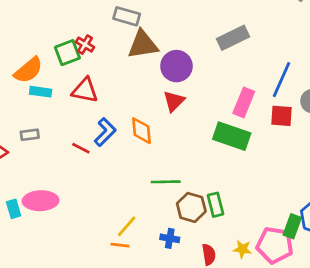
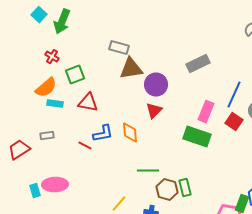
red cross: (85, 45) -> (52, 57), moved
red square: (281, 116) -> (234, 122), turned 30
blue L-shape: (105, 132) -> (103, 134), turned 35

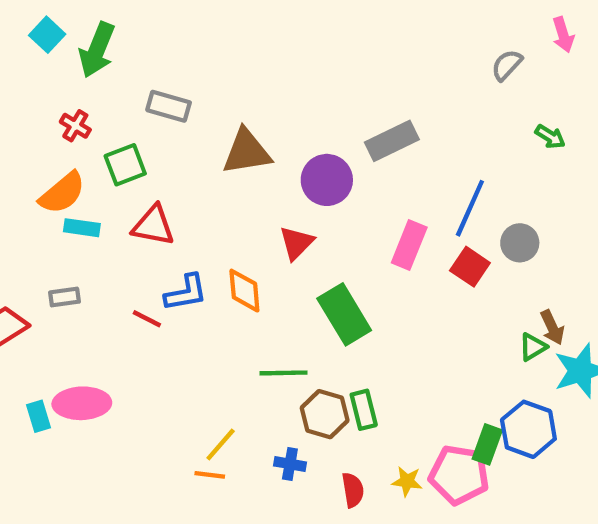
gray rectangle: (119, 48) -> (169, 106), moved
purple circle: (156, 85) -> (327, 180), moved
green rectangle: (197, 137) -> (344, 314), moved, turned 40

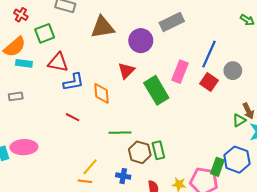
blue L-shape: (186, 293) -> (74, 82), moved
green rectangle: (344, 314) -> (156, 90), moved
red line: (147, 319) -> (73, 117), moved

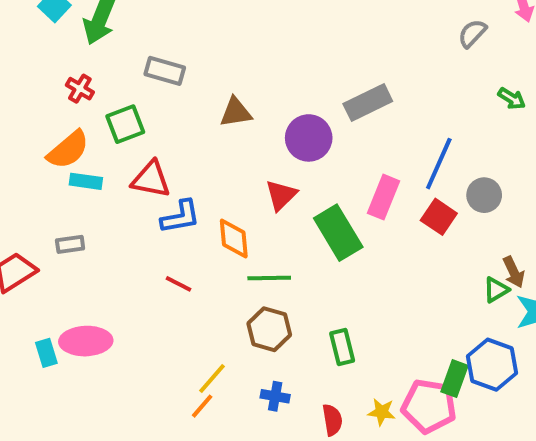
brown triangle: (103, 27) -> (236, 112), size x0.7
green line: (120, 133) -> (269, 278), moved
brown hexagon: (140, 152) -> (269, 329), moved
orange line: (85, 181) -> (202, 406), turned -56

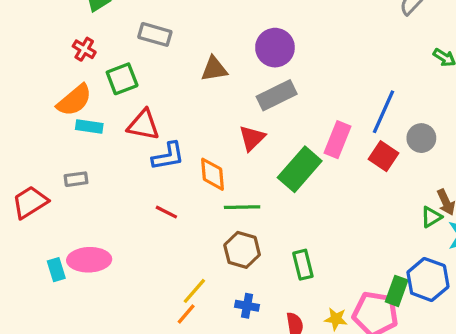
gray rectangle: (368, 102) -> (277, 95), moved
purple circle: (309, 138) -> (275, 48), moved
green rectangle: (338, 233) -> (300, 169), turned 72

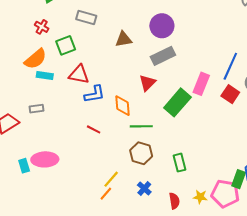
blue cross: (247, 306) -> (144, 188), turned 32

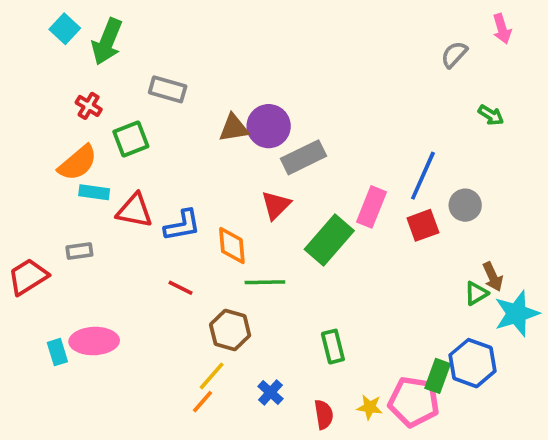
purple circle: (162, 26) -> (269, 126), moved
red triangle: (79, 74) -> (135, 211), moved
red square: (230, 94) -> (423, 225), turned 36
brown hexagon: (141, 153) -> (230, 330), moved

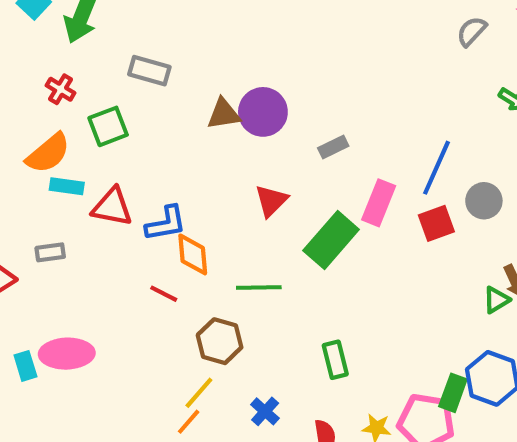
gray rectangle: (304, 157) -> (333, 147), moved, size x0.6
orange diamond: (232, 246) -> (193, 254), moved

